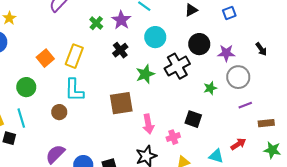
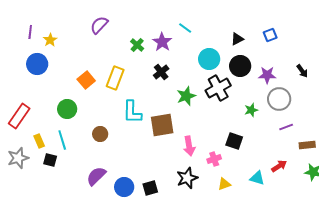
black triangle: (191, 10) -> (237, 39), moved
cyan circle: (155, 37) -> (209, 59), moved
cyan L-shape: (74, 90) -> (132, 112), moved

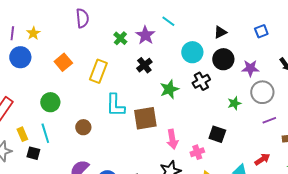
purple semicircle: (99, 25) -> (82, 18), turned 132
purple line: (30, 32) -> (12, 33), moved
blue square: (270, 35) -> (261, 31), moved
orange square: (86, 80) -> (63, 62), moved
black cross: (218, 88) -> (201, 81), size x0.7

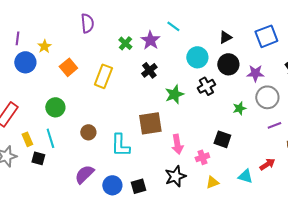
blue square: (261, 31) -> (266, 36), size x1.6
yellow star: (33, 33) -> (44, 46), moved
cyan L-shape: (115, 105) -> (120, 145), moved

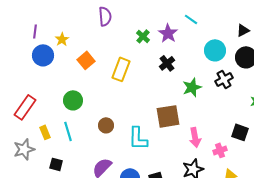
black square: (38, 158) -> (56, 164), moved

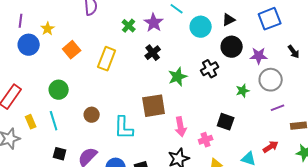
cyan circle: (215, 50) -> (201, 27), moved
black square: (56, 164) -> (60, 154), moved

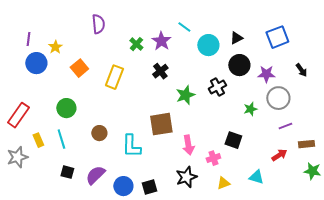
red arrow: (271, 147) -> (279, 155), moved

